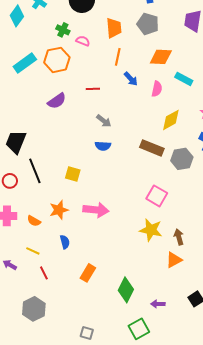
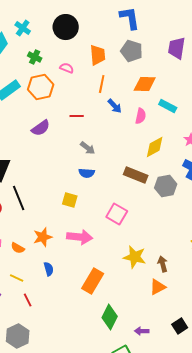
green cross: (63, 30) -> (35, 57), moved
yellow square: (73, 174) -> (70, 200), moved
pink square: (157, 196) -> (117, 214), moved
orange rectangle: (88, 273) -> (93, 281), moved, size x1.4

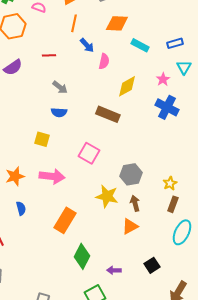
pink semicircle: (141, 116) -> (104, 61), moved
gray hexagon: (166, 186) -> (131, 174), moved

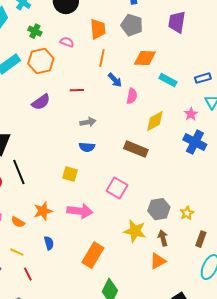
gray arrow: (60, 87) -> (88, 122), turned -49
yellow star: (170, 183) -> (187, 213), moved

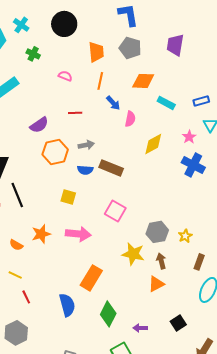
pink semicircle: (67, 42) -> (65, 76), moved
orange hexagon: (41, 61) -> (55, 152), moved
brown rectangle: (136, 149) -> (111, 168), moved
blue semicircle: (49, 243) -> (67, 305), moved, size x1.6

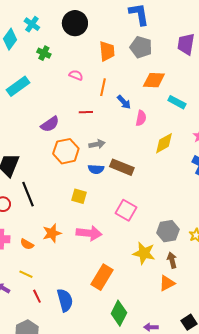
orange line: (100, 81) -> (103, 87), moved
blue semicircle: (67, 305) -> (65, 300), moved

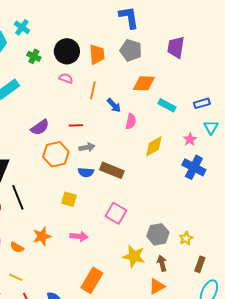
black circle: (75, 23) -> (67, 51), moved
red line: (86, 112) -> (76, 125), moved
pink arrow: (89, 233) -> (79, 236), size x0.7

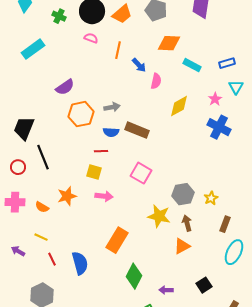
orange trapezoid: (97, 54) -> (122, 14), turned 55
red line: (76, 125) -> (101, 151), moved
yellow square: (69, 199) -> (94, 172), moved

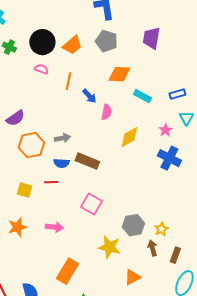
yellow square: (94, 172) -> (24, 190), moved
brown arrow: (187, 223) -> (152, 248), moved

